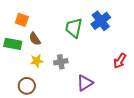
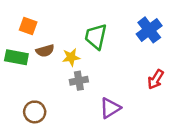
blue cross: (101, 21) -> (149, 30), moved
brown semicircle: (35, 39) -> (45, 51), turned -72
yellow star: (37, 61) -> (71, 57), moved

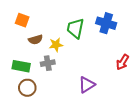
blue cross: (149, 30) -> (106, 23), moved, turned -36
green rectangle: (16, 57) -> (21, 66), moved
gray cross: (79, 81) -> (48, 63), moved

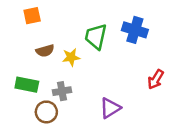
orange square: (22, 20) -> (32, 16), moved, turned -32
gray cross: (48, 63) -> (62, 91), moved
brown circle: (27, 88) -> (46, 112), moved

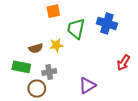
orange square: (32, 16) -> (53, 11), moved
brown semicircle: (45, 51) -> (36, 48), moved

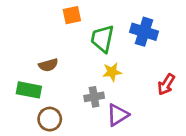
yellow star: (56, 45) -> (112, 72), moved
gray cross: (49, 72) -> (94, 97), moved

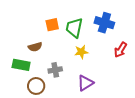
orange square: (72, 15) -> (52, 25), moved
red arrow: (166, 84) -> (120, 50), moved
gray cross: (94, 97) -> (55, 70), moved

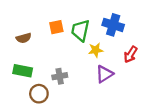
brown semicircle: (35, 47) -> (24, 38), moved
yellow star: (81, 52) -> (96, 50), moved
purple triangle: (85, 83) -> (104, 74), moved

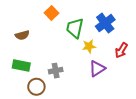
blue cross: (113, 25) -> (105, 23), turned 36
orange square: (56, 27) -> (52, 13), moved, turned -32

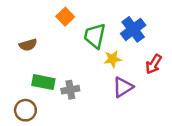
green rectangle: (21, 66) -> (43, 82), moved
brown circle: (36, 87) -> (25, 110), moved

